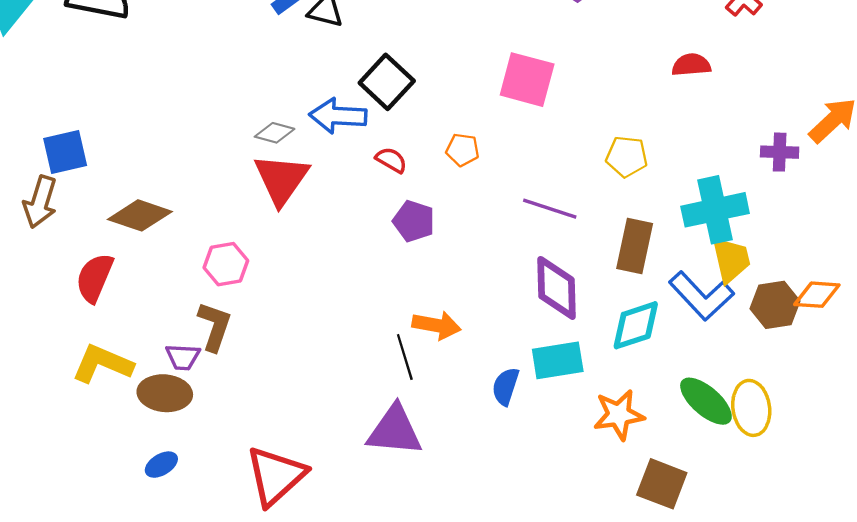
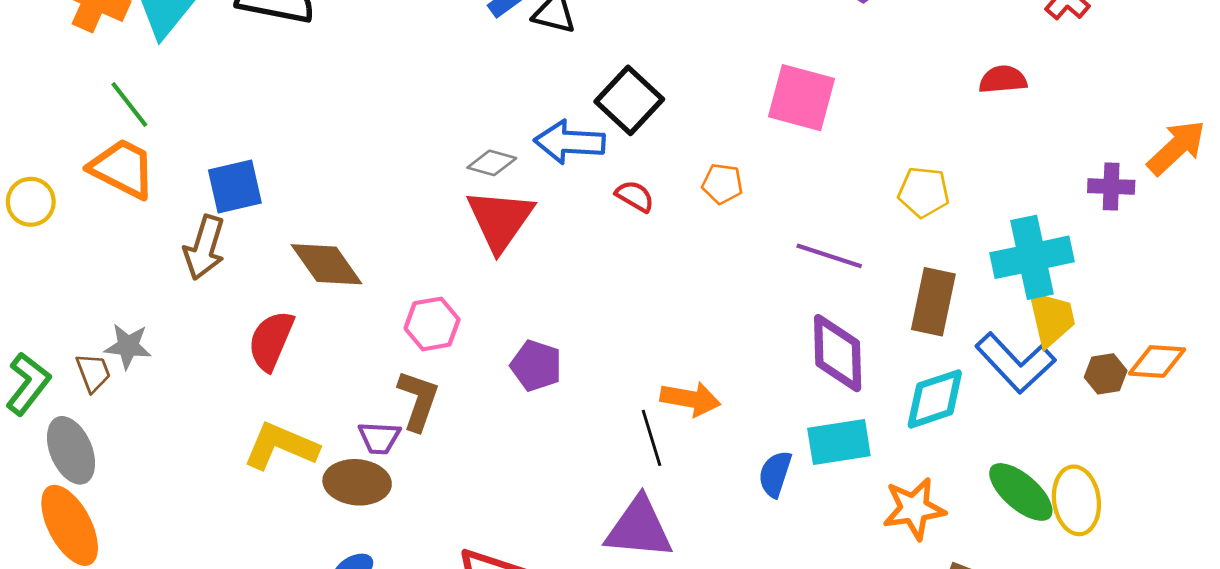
brown diamond: (140, 215) -> (327, 264), turned 36
purple pentagon: (414, 221) -> (536, 366), moved
brown hexagon: (775, 305) -> (1106, 374), size x0.7

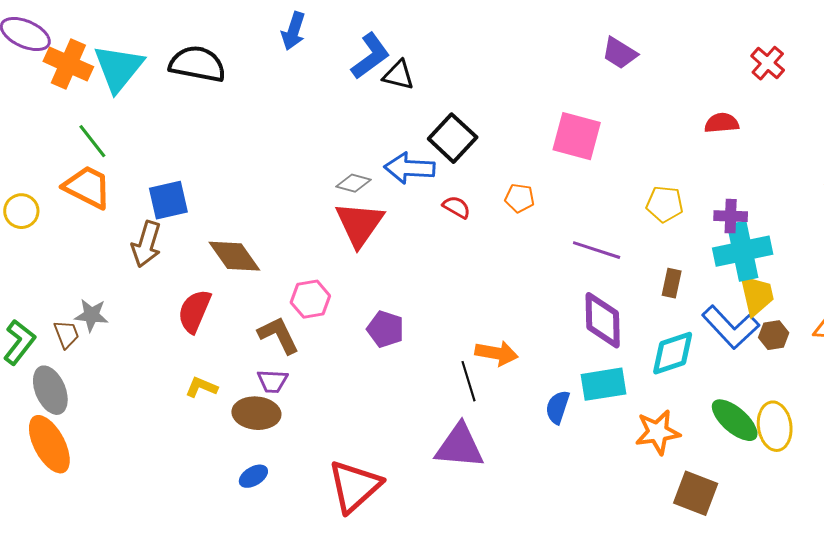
purple cross: (1111, 186) -> (731, 216), moved
brown rectangle: (933, 302) -> (672, 283), size x0.6
brown hexagon: (1106, 374) -> (774, 335), moved
brown L-shape: (418, 400) -> (278, 335), moved, turned -45
yellow L-shape: (281, 446) -> (201, 387), size x0.6

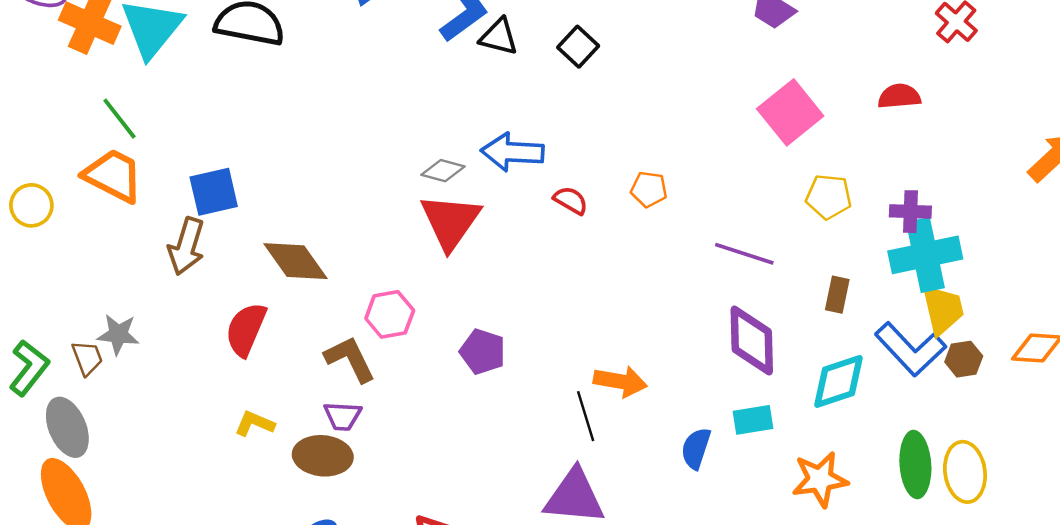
pink square: (577, 136) -> (790, 112), moved, turned 36
black square: (453, 138) -> (578, 47), moved, size x0.7
cyan rectangle: (604, 384) -> (753, 420), size x0.7
green ellipse: (735, 420) -> (915, 464), turned 45

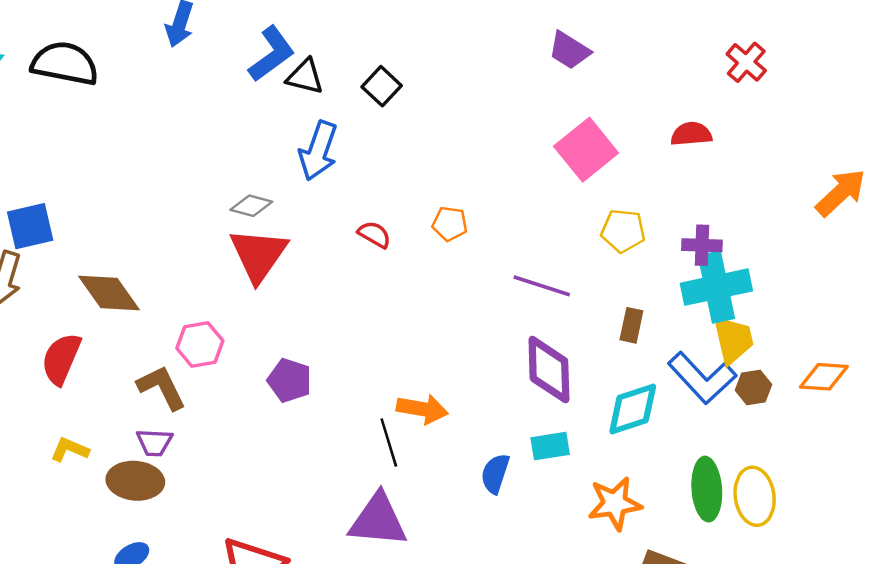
blue arrow: (512, 152) -> (318, 151), moved, turned -74

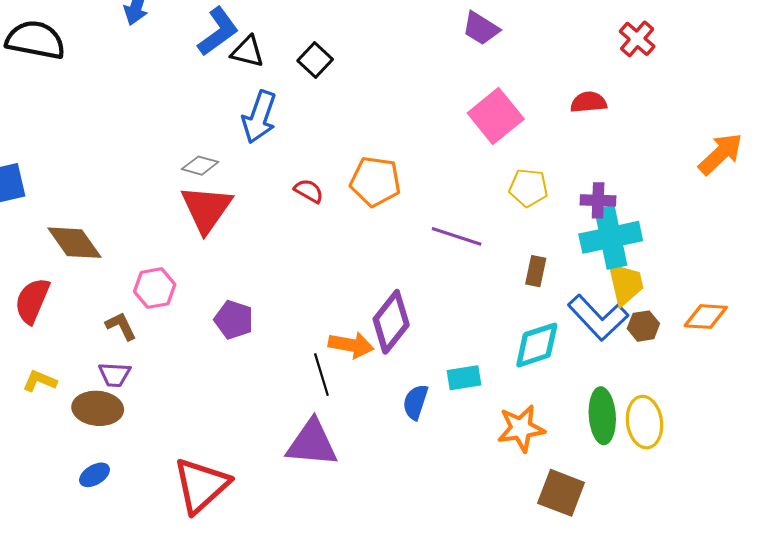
orange pentagon: (450, 224) -> (375, 181), size x1.6
purple diamond: (549, 370) -> (391, 322), moved, turned 40
brown L-shape: (162, 387) -> (121, 326), size x0.7

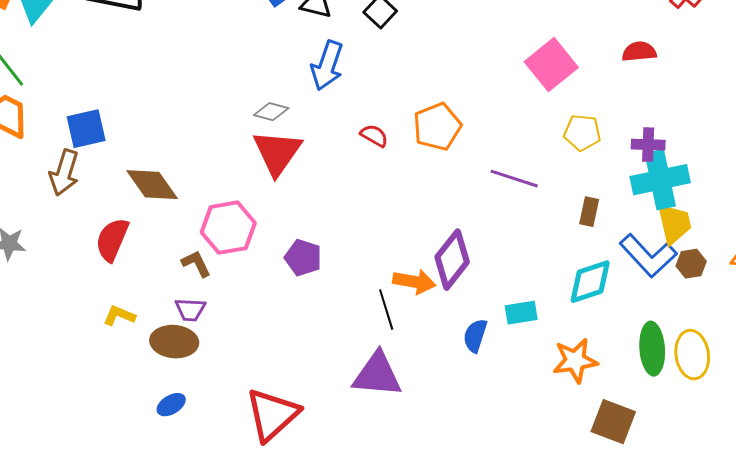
orange pentagon: (375, 181) -> (437, 127), turned -30
pink hexagon: (155, 288) -> (228, 228), size x1.4

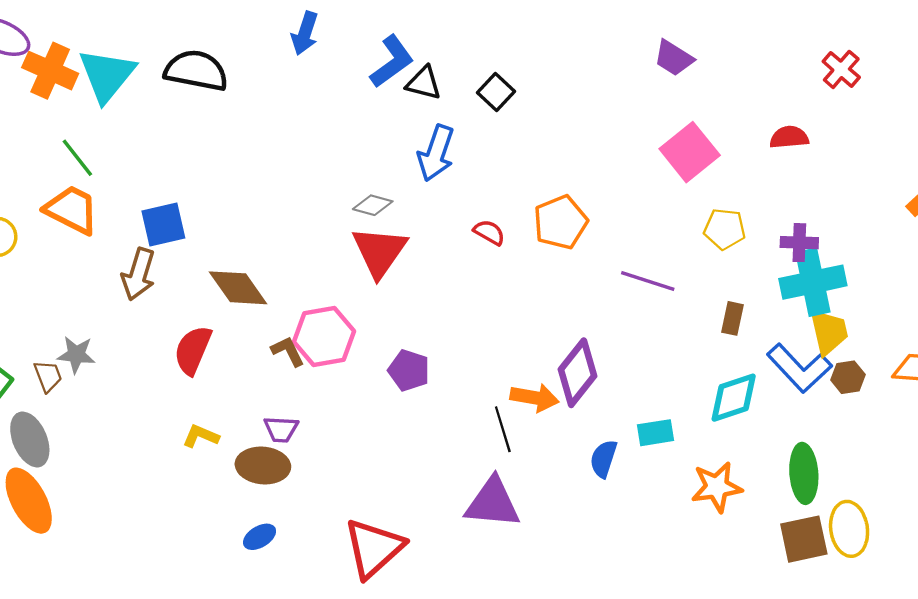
brown L-shape: (196, 264) -> (288, 351), moved
yellow ellipse: (692, 355) -> (849, 529), moved
brown square: (613, 422) -> (804, 539), moved, turned -33

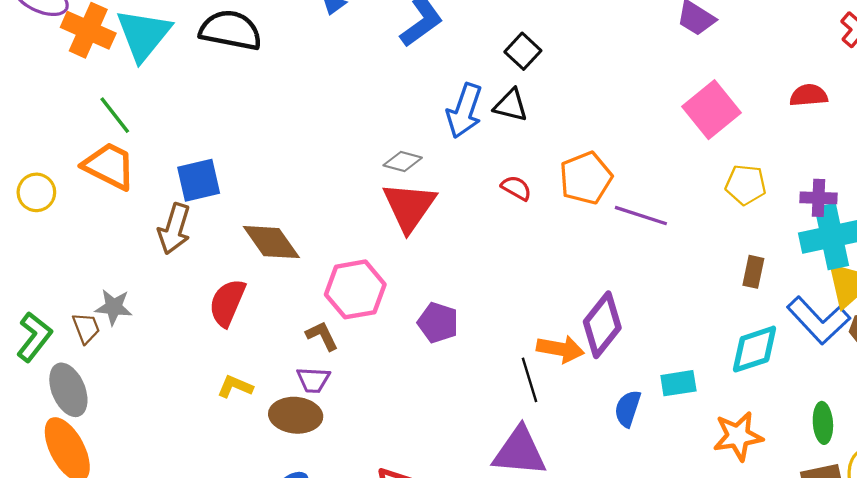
black triangle: (424, 83) -> (511, 105), moved
purple line: (648, 281) -> (641, 216), moved
brown L-shape: (288, 351) -> (322, 336), moved
green ellipse: (804, 473) -> (823, 423), size x0.7

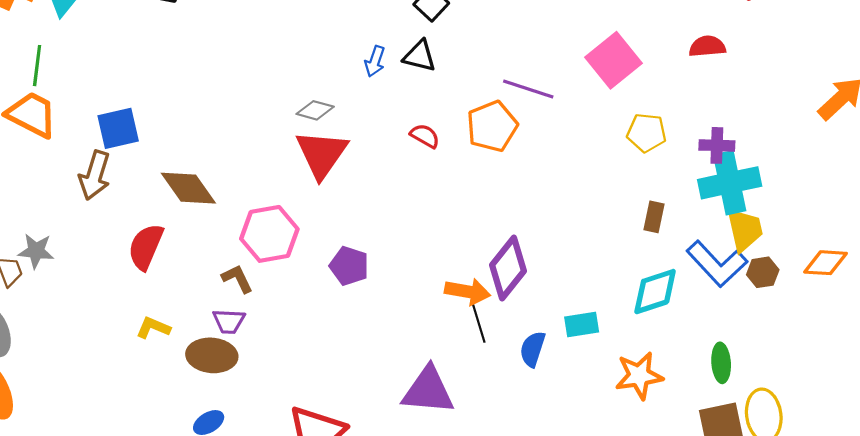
blue arrow: (464, 111) -> (375, 61), size x0.6
green line: (115, 115) -> (37, 66), turned 45
purple line: (641, 216) -> (528, 89), moved
black line: (529, 380) -> (478, 321), moved

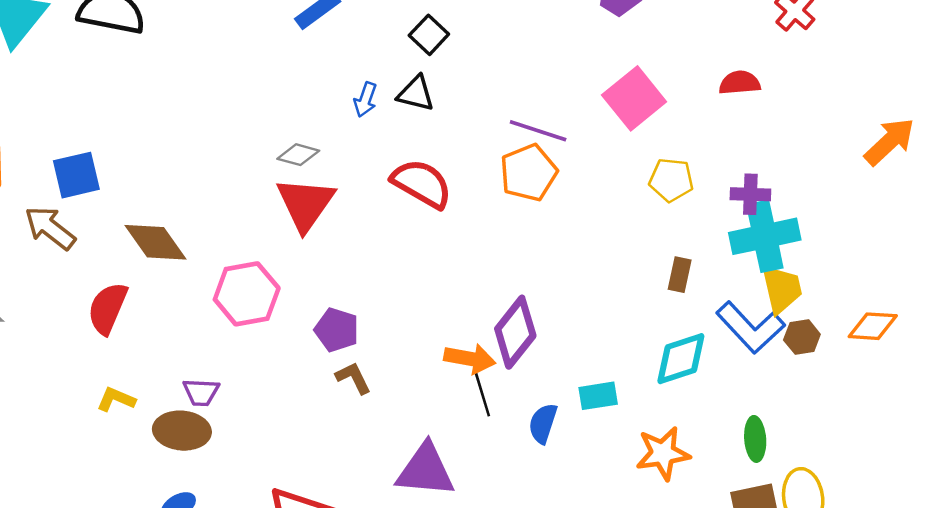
orange pentagon: (492, 126) -> (529, 173), moved
red semicircle: (425, 136) -> (422, 184), size x1.8
brown arrow: (95, 175) -> (50, 228), turned 111
brown L-shape: (237, 279) -> (353, 378), moved

